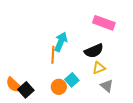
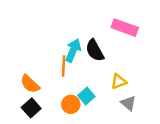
black semicircle: (94, 51) -> (95, 50), moved, turned 84
orange semicircle: (14, 85) -> (30, 84), moved

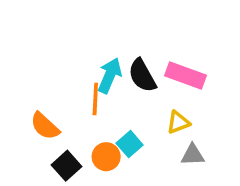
pink rectangle: (125, 28) -> (185, 76), moved
gray triangle: (128, 103) -> (193, 155), turned -42
black square: (31, 108) -> (66, 166), moved

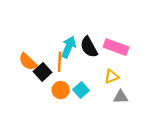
orange semicircle: (45, 126) -> (28, 62), moved
orange circle: (106, 157) -> (61, 90), moved
black square: (66, 166) -> (43, 72), moved

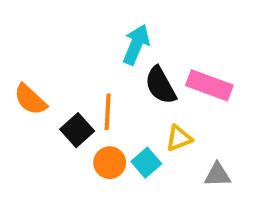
cyan arrow: (69, 47) -> (136, 45), moved
orange semicircle: (28, 62) -> (30, 100), moved
yellow triangle: (112, 76) -> (179, 138), moved

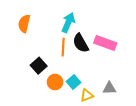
orange semicircle: (30, 100) -> (24, 24), moved, turned 60
orange line: (108, 112) -> (63, 47), moved
yellow triangle: (179, 138) -> (87, 95), moved

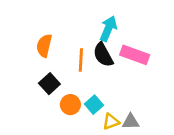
cyan arrow: (68, 23) -> (108, 29), moved
orange semicircle: (24, 24) -> (44, 46), moved
gray triangle: (109, 88) -> (131, 122), moved

